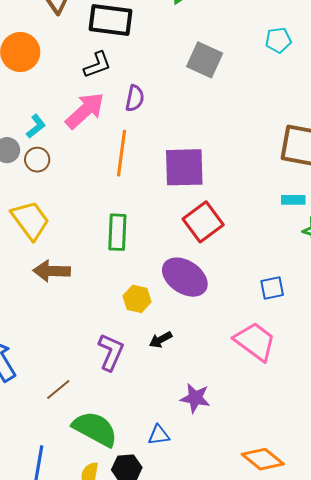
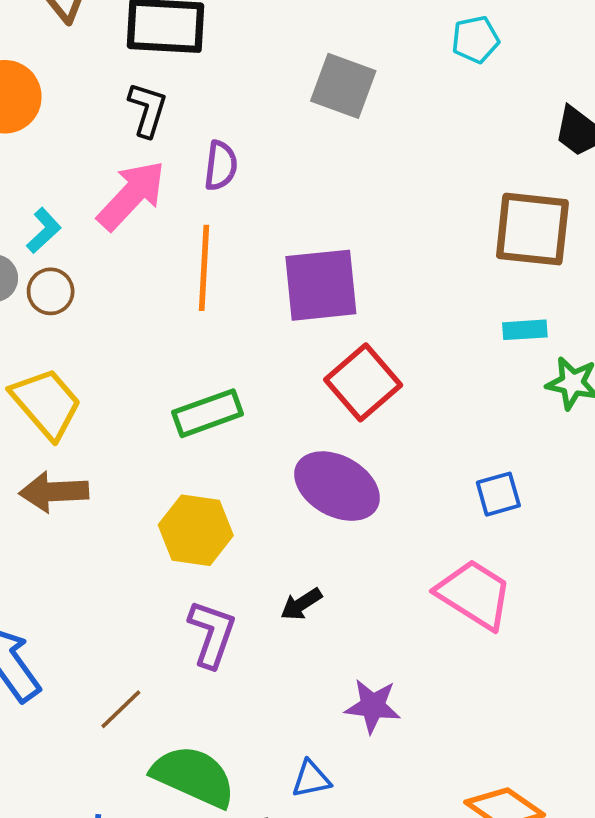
black L-shape: (97, 65) -> (148, 110), turned -48
green rectangle: (117, 232) -> (208, 413), turned 72
brown arrow: (52, 271) -> (54, 492), moved
yellow hexagon: (137, 299) -> (196, 530), moved, size x1.4

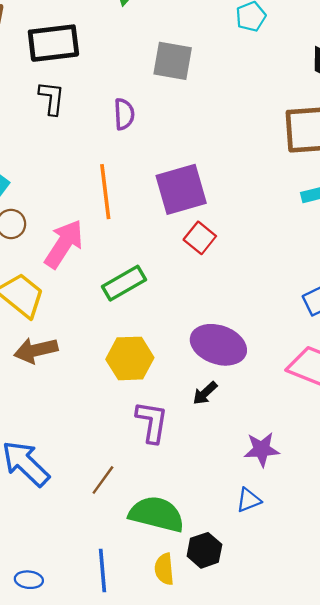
purple semicircle: (221, 166) -> (124, 114), moved
pink arrow: (131, 195) -> (64, 244), moved
red square: (363, 382) -> (200, 238), moved, size x0.7
purple ellipse: (337, 486) -> (218, 345), moved
blue triangle: (311, 779) -> (249, 500), moved

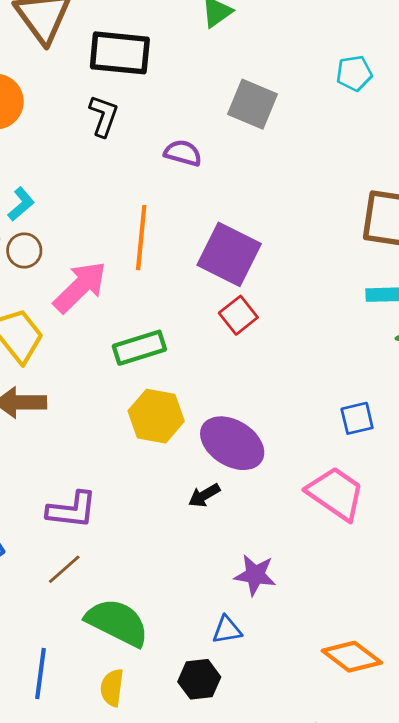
purple semicircle: (124, 114) -> (183, 153), turned -84
purple square: (181, 189) -> (229, 254), turned 30
yellow hexagon: (130, 358) -> (156, 416), moved
purple L-shape: (152, 422) -> (72, 510), moved, turned 75
black hexagon: (204, 550) -> (199, 679), moved

